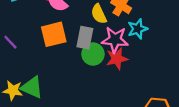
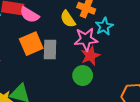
gray rectangle: (85, 38) -> (50, 49), moved
green circle: (93, 54) -> (83, 76), moved

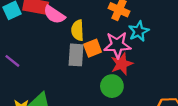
yellow semicircle: (68, 19) -> (78, 30), moved, turned 30
orange square: (31, 44) -> (93, 48), moved, size x0.7

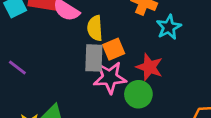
pink star: (117, 45) -> (110, 78), moved
red star: (122, 64) -> (149, 67), turned -30

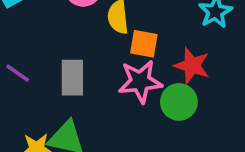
orange square: (114, 49) -> (144, 44), turned 35
gray rectangle: (94, 58) -> (72, 78), moved

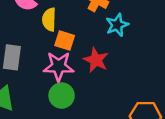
green circle: (179, 102) -> (62, 96), moved

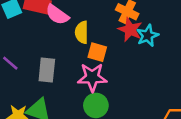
red star: (96, 60) -> (130, 30), moved

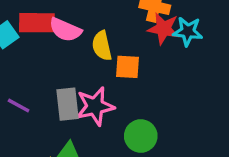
cyan star: (148, 36) -> (188, 31), turned -30
pink star: (92, 77) -> (95, 106), moved

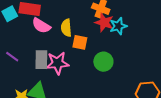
pink semicircle: (65, 30) -> (41, 26), moved
cyan star: (188, 31) -> (118, 26), turned -30
green circle: (141, 136) -> (103, 62), moved

